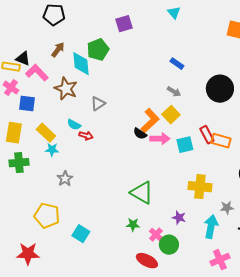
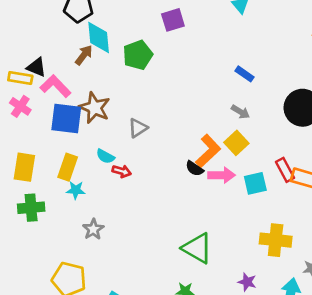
cyan diamond: (81, 64) -> (99, 37), moved
blue square: (27, 104) -> (66, 119), moved, size x1.4
yellow rectangle: (46, 133) -> (68, 167), turned 66

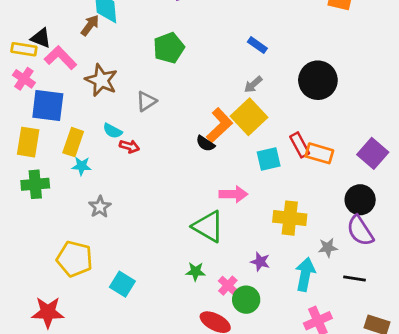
green pentagon: (138, 55) -> (169, 48), moved
gray arrow: (240, 112) -> (253, 84), turned 108
blue square: (66, 119) -> (48, 106), moved
yellow square: (236, 143) -> (249, 117), size x1.4
pink arrow: (222, 175) -> (233, 194), moved

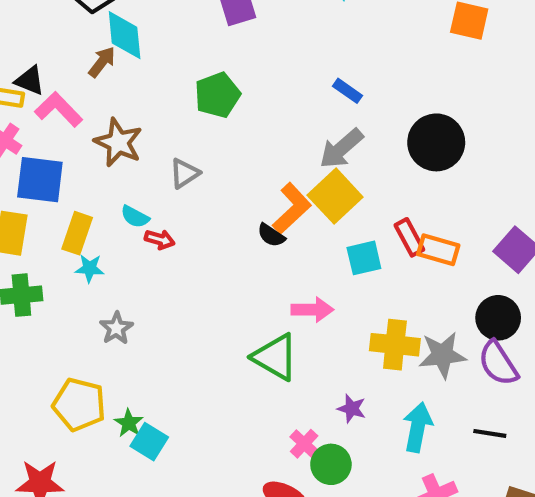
gray arrow: (253, 84) -> (341, 149), size x1.6
gray star: (328, 248) -> (442, 355), moved, size x1.6
green star: (196, 271) -> (129, 423), moved, turned 30

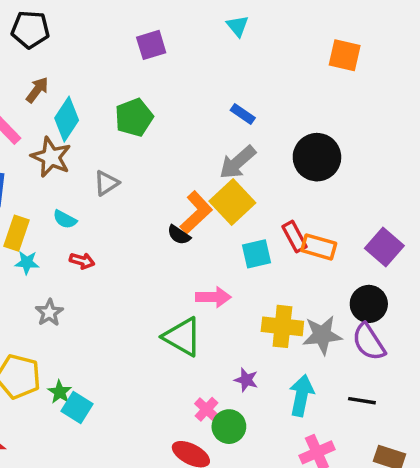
cyan diamond: (125, 35) -> (67, 119), moved, turned 39
red arrow: (160, 239) -> (82, 261), moved

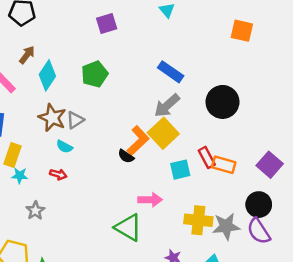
blue rectangle: (243, 114) -> (171, 72), size x1.5
brown star: (51, 157) -> (52, 118), moved
cyan semicircle: (65, 219) -> (64, 147), moved

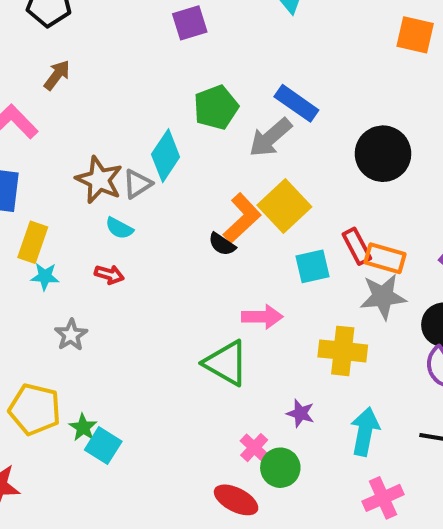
green pentagon: (95, 74) -> (216, 107), moved
cyan diamond: (47, 75) -> (166, 156), moved
gray arrow: (167, 106) -> (270, 138), moved
gray star: (226, 226) -> (383, 297), moved

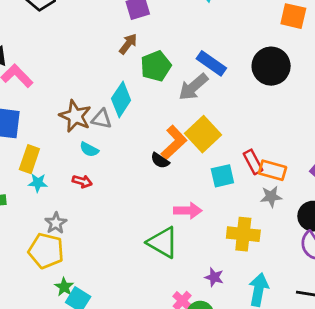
brown arrow: (57, 75) -> (128, 44), moved
black circle: (383, 154) -> (271, 66), moved
gray triangle: (137, 184) -> (102, 119), turned 45
gray star: (383, 297) -> (271, 197), size x0.7
yellow pentagon: (35, 409) -> (46, 251), moved

